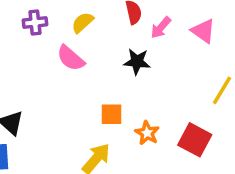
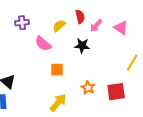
yellow semicircle: (83, 22) -> (59, 26), moved
orange square: (111, 114) -> (57, 70), moved
red square: (195, 140) -> (116, 92), turned -36

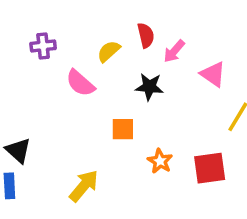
pink triangle: (121, 28) -> (213, 74), moved
orange square: (57, 70) -> (123, 129), moved
yellow arrow: (58, 103) -> (84, 186), moved

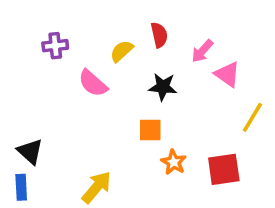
pink arrow: (174, 51) -> (202, 51), moved
orange square: (123, 129) -> (150, 130), moved

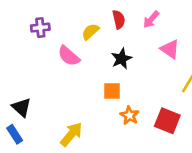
pink arrow: (202, 51) -> (151, 19), moved
black star: (163, 87) -> (121, 59), turned -30
red square: (224, 169) -> (167, 121), turned 30
blue rectangle: (21, 187) -> (15, 134), turned -30

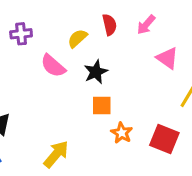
black star: (121, 59) -> (96, 72), moved

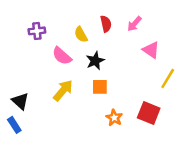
yellow semicircle: (77, 38) -> (81, 34), turned -77
orange star: (122, 133) -> (114, 118), moved
yellow arrow: (56, 154) -> (63, 90), moved

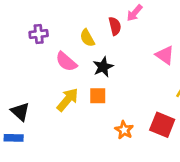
pink arrow: (134, 24) -> (135, 13), moved
orange square: (100, 87) -> (98, 96), moved
blue rectangle: (14, 125) -> (14, 138), turned -56

